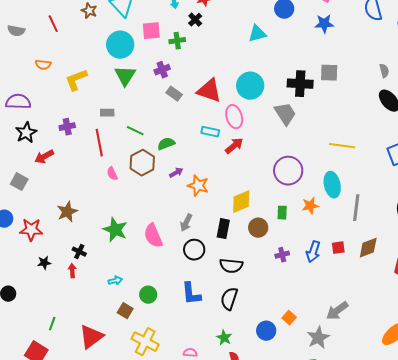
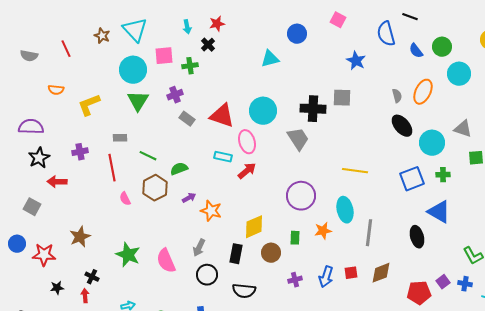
blue star: (324, 24) -> (356, 61), moved, turned 30
red arrow: (44, 157) -> (57, 182), turned 30

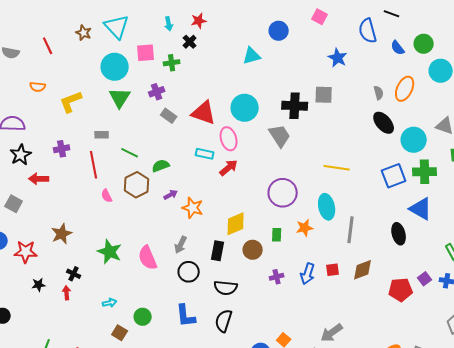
green cross: (443, 175) -> (425, 172), size x1.6

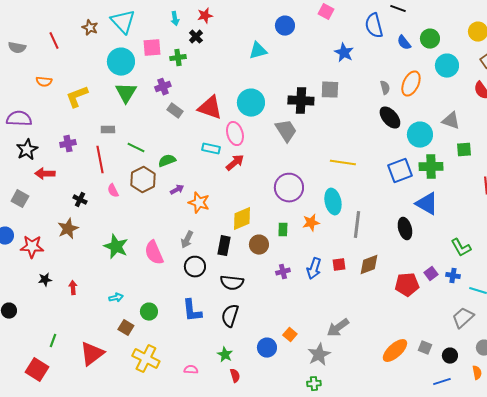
black cross: (74, 274) -> (80, 200), moved

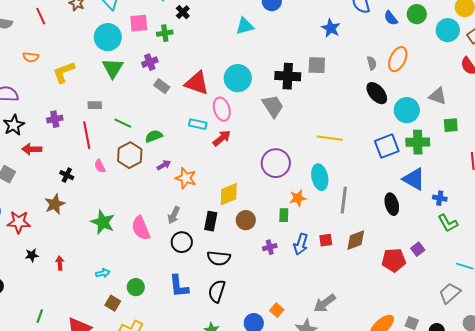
cyan circle: (447, 66) -> (448, 30), moved
green rectangle: (283, 230) -> (284, 215), moved
blue cross: (453, 276) -> (440, 198), moved

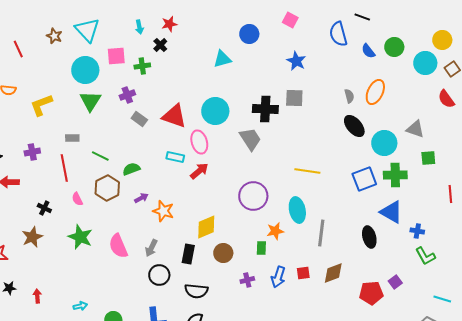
blue star: (331, 28) -> (296, 61), moved
green star: (103, 222) -> (80, 237), moved
pink semicircle: (141, 228) -> (118, 246), moved

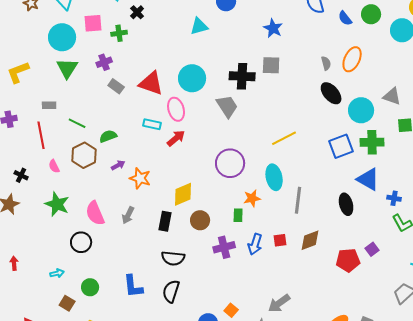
yellow line: (307, 171) -> (284, 138), turned -35
black circle: (159, 275) -> (81, 242), moved
purple cross: (247, 280) -> (224, 247), size x1.5

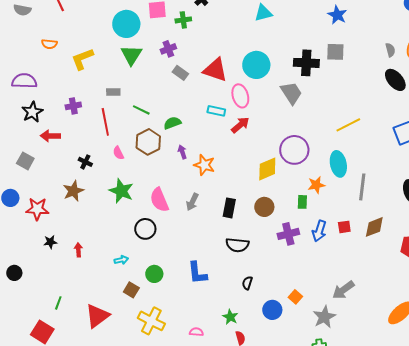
purple arrow: (118, 165) -> (182, 152), turned -80
yellow diamond: (183, 194) -> (267, 169), moved
black semicircle: (171, 291) -> (247, 283), moved, size x0.6

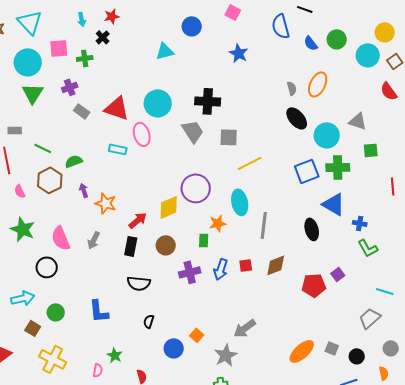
gray square: (335, 52) -> (229, 137), moved
red arrow: (240, 125) -> (138, 220), moved
cyan arrow: (121, 260) -> (23, 298), size x1.6
green star: (230, 317) -> (115, 355), moved
pink semicircle: (196, 332) -> (98, 370), turned 96

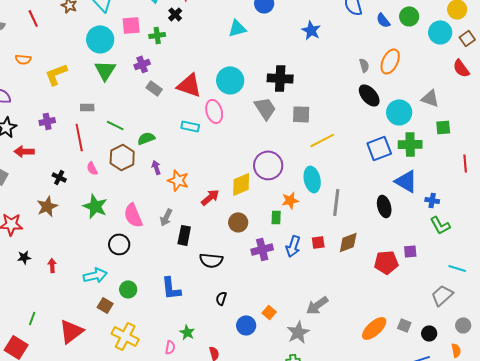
black rectangle: (131, 246) -> (184, 235), moved
purple square: (338, 274) -> (410, 251), turned 32

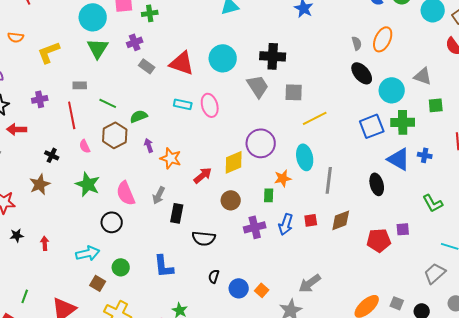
pink ellipse: (214, 111) -> (210, 105), moved
blue cross: (432, 200) -> (425, 155), moved
blue circle: (246, 325) -> (239, 288), moved

